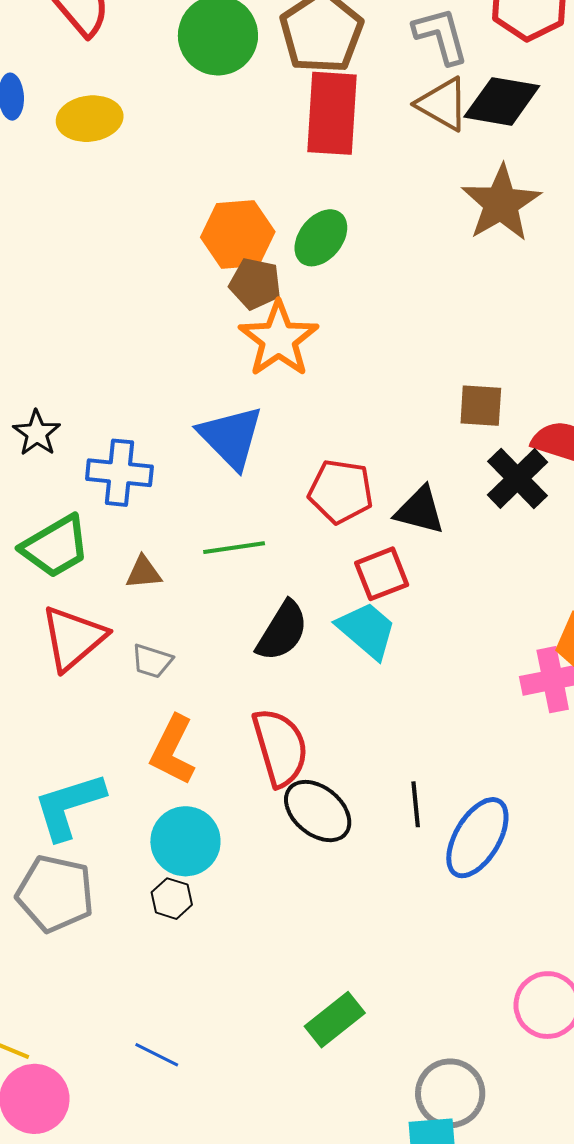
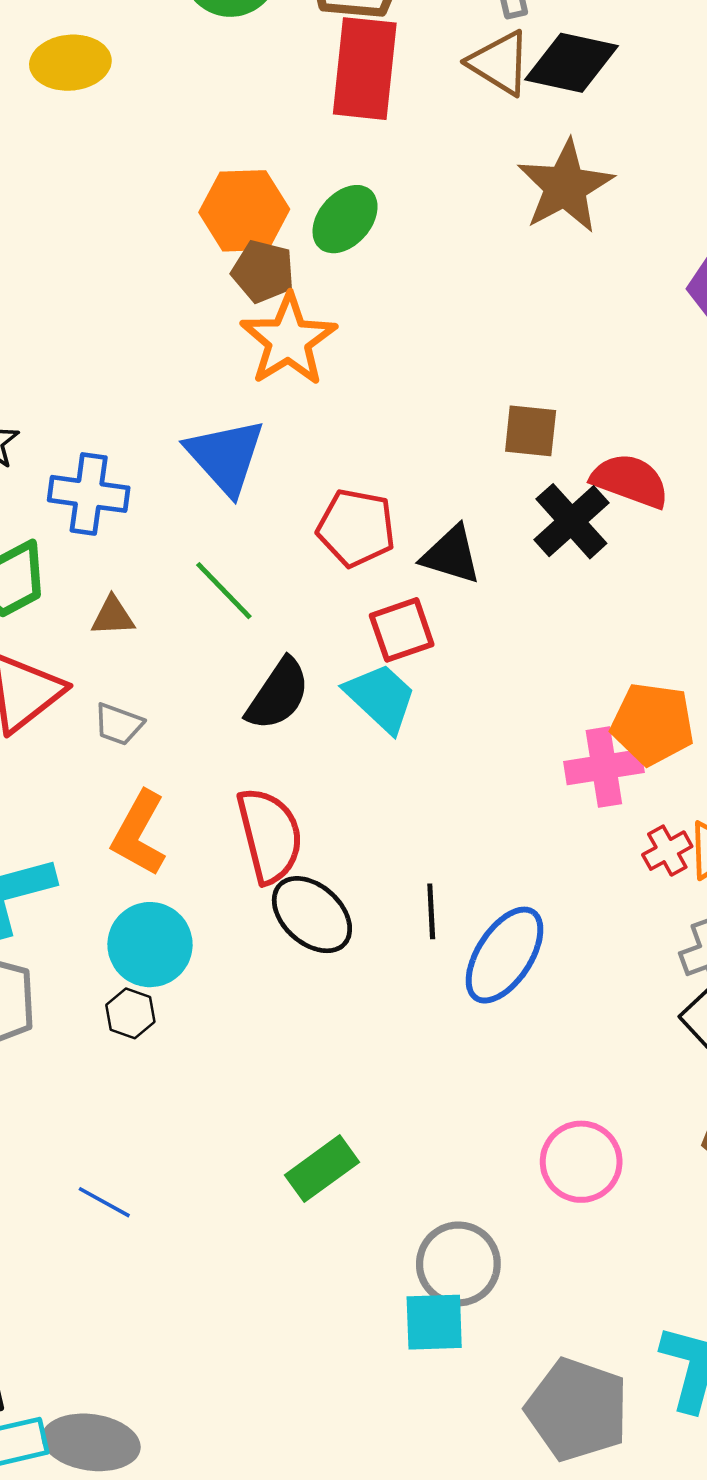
green line: (234, 548) -> (224, 591), turned 52

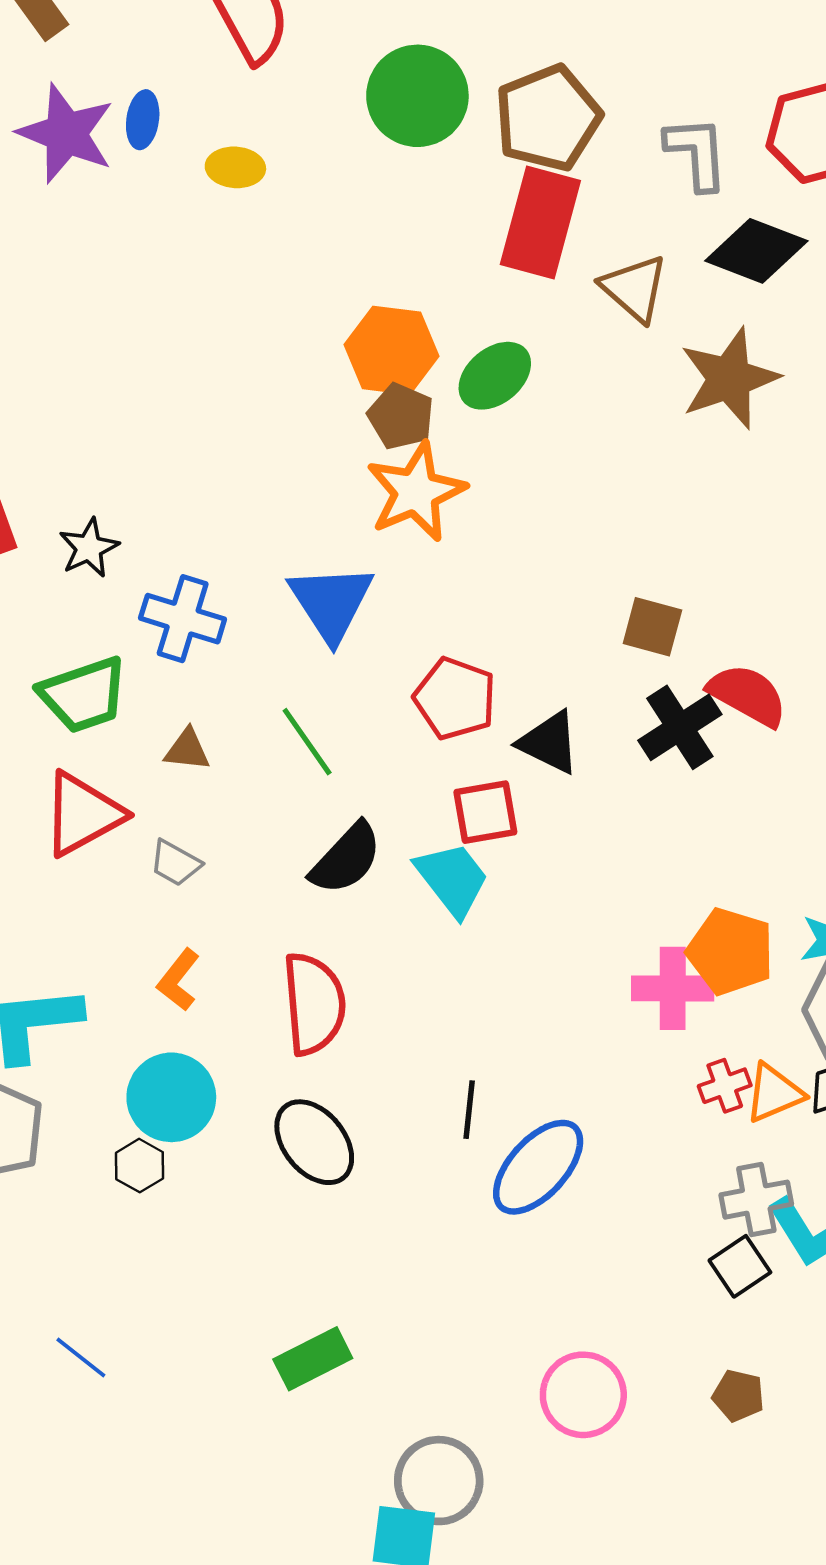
yellow ellipse: (70, 63) -> (235, 167), size x0.7
brown triangle: (500, 63) -> (634, 288), moved
orange L-shape: (139, 833) -> (178, 980), size x0.7
black ellipse: (312, 915) -> (314, 1142), moved

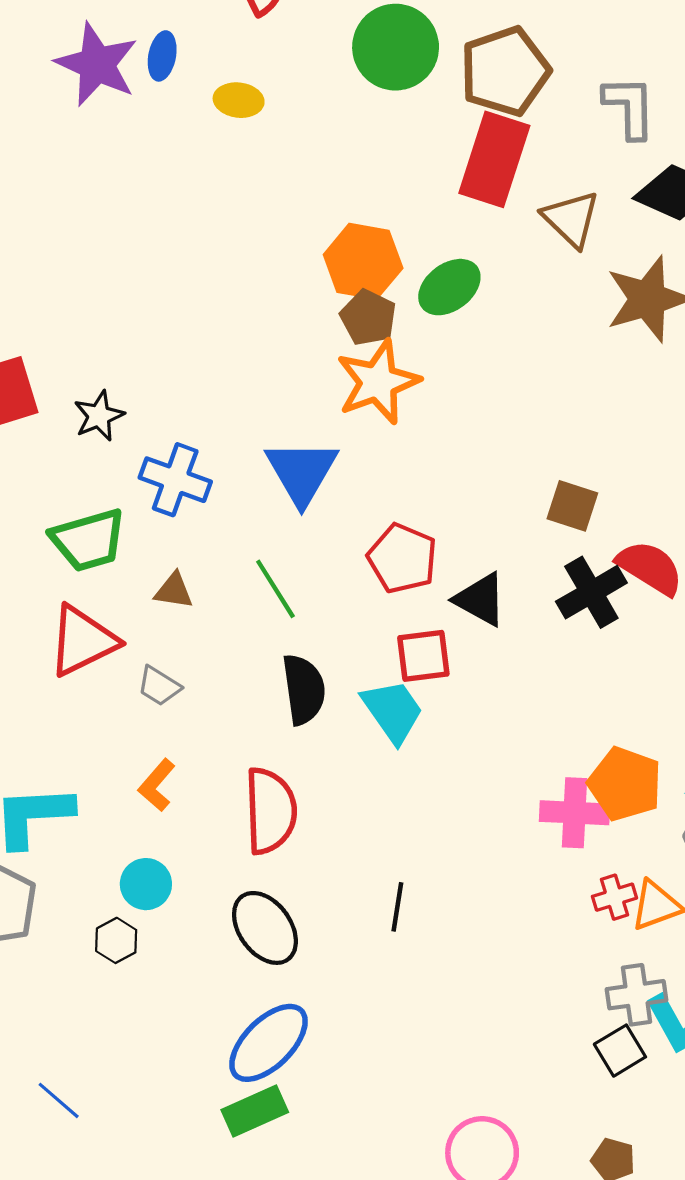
black semicircle: (346, 859) -> (304, 689), turned -54
cyan circle: (171, 1097) -> (146, 884), size x0.7
blue ellipse: (538, 1167) -> (269, 1043), moved

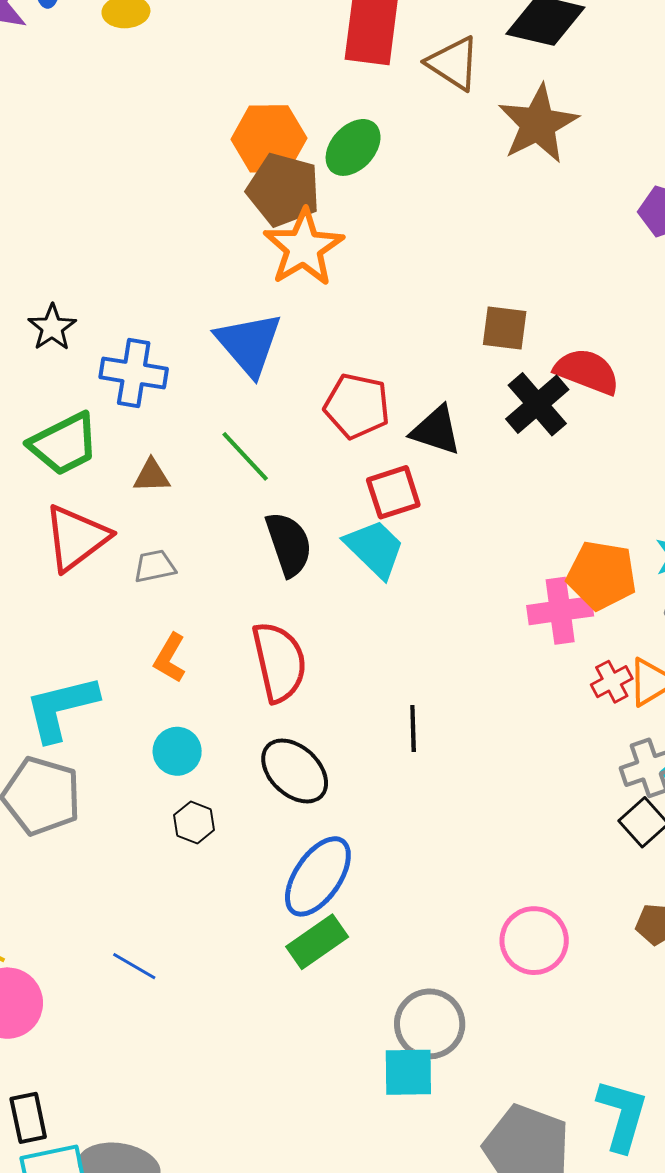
brown pentagon: (368, 318) -> (284, 190), size x1.4
gray trapezoid: (159, 686) -> (155, 566), turned 147
black hexagon: (116, 940) -> (194, 823), moved

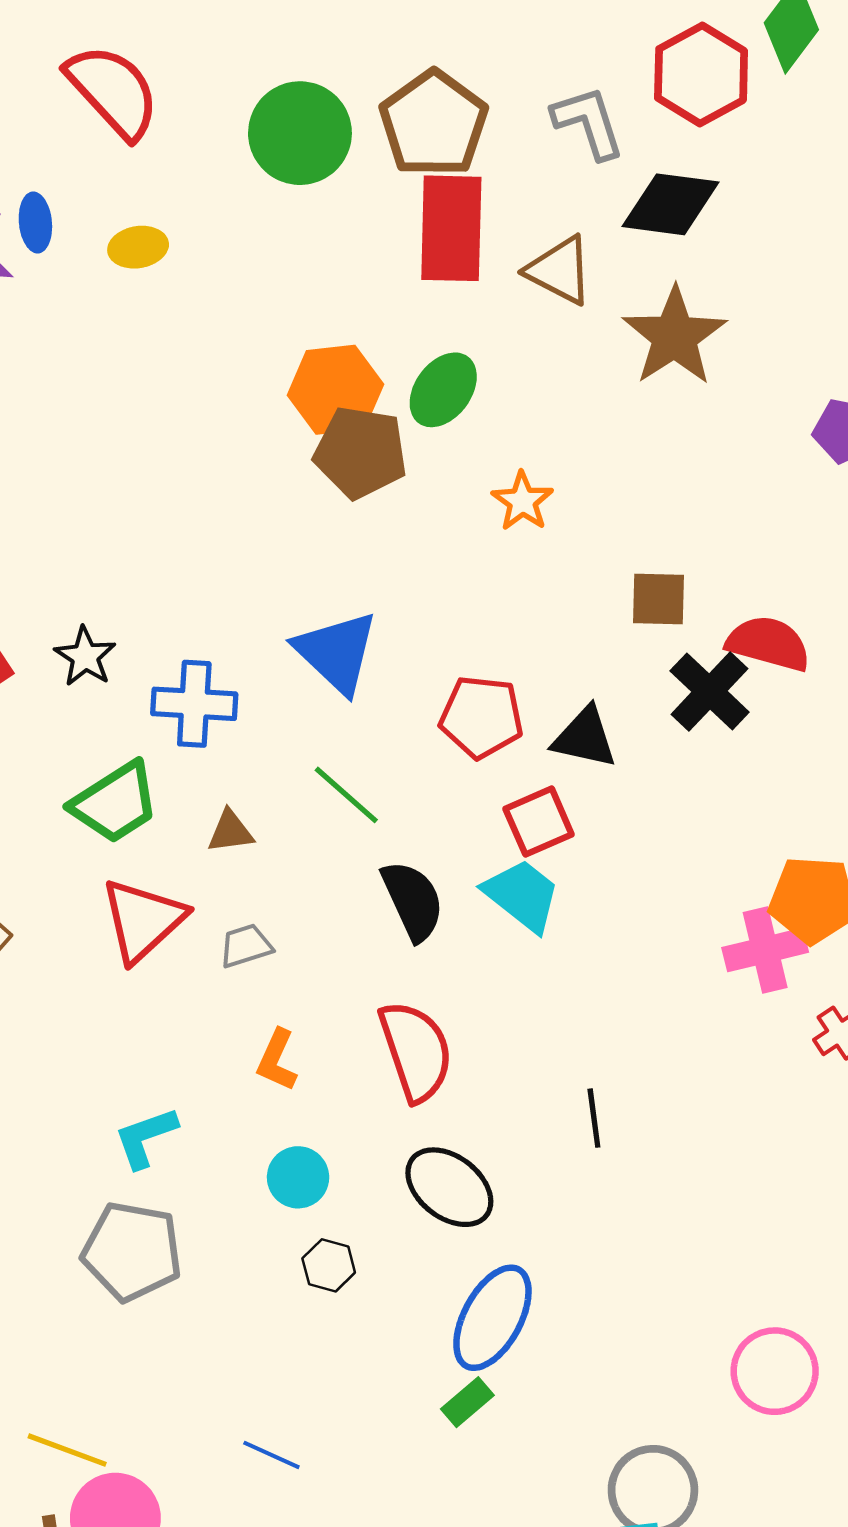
orange star: (304, 248) -> (522, 501), moved, size x0.6
cyan L-shape: (61, 708) -> (146, 1137), size x0.7
green rectangle: (317, 942) -> (467, 1402), moved, size x0.7

